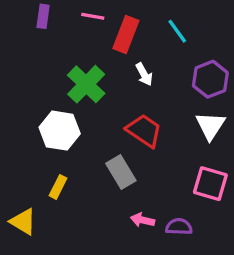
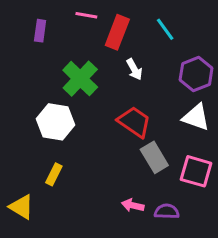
purple rectangle: (43, 16) -> (40, 31), moved
white triangle: (210, 126) -> (196, 117), turned -44
gray rectangle: (121, 172) -> (154, 157), moved

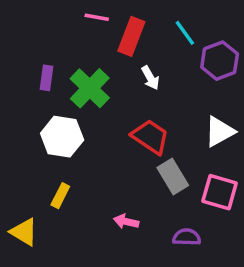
purple rectangle: (40, 31) -> (46, 78), moved
purple hexagon: (196, 74) -> (220, 61), moved
white triangle: (196, 117) -> (220, 132), turned -48
pink arrow: (133, 205) -> (126, 222), moved

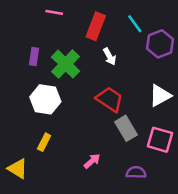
pink line: (97, 17) -> (54, 12), moved
pink arrow: (126, 222) -> (92, 161), turned 126

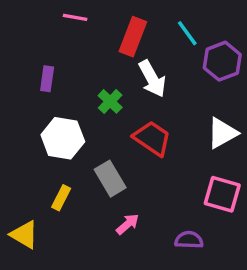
white arrow: (110, 57) -> (152, 79), size x1.5
green cross: (66, 64) -> (110, 101), moved, size x0.6
gray rectangle: (126, 128) -> (110, 179), moved

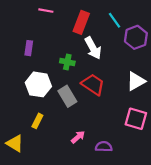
green cross: (110, 101) -> (67, 62), turned -32
gray rectangle: (110, 179) -> (67, 96), moved
purple semicircle: (189, 240) -> (104, 147), moved

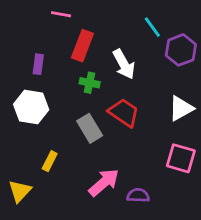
red rectangle: (81, 22) -> (82, 46), moved
white hexagon: (38, 84) -> (31, 107), moved
pink arrow: (78, 137) -> (104, 183), size x1.6
yellow triangle: (15, 143) -> (20, 191), turned 42

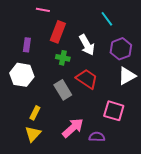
purple hexagon: (181, 50) -> (121, 49), moved
pink square: (181, 158) -> (114, 111), moved
yellow triangle: (20, 191) -> (33, 134), moved

